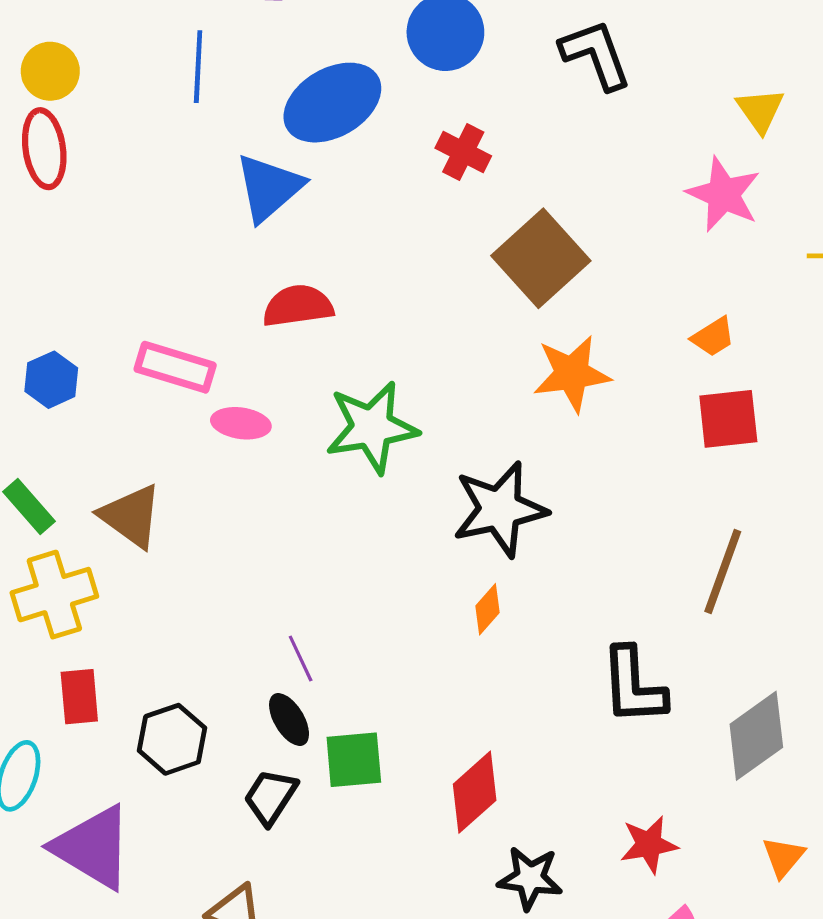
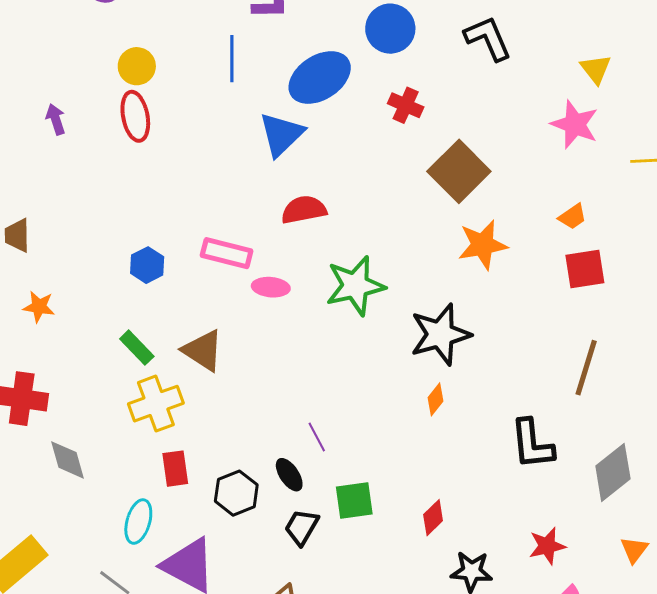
black ellipse: (289, 719) -> (289, 475), moved
red diamond: (475, 792) -> (433, 518), size x0.7

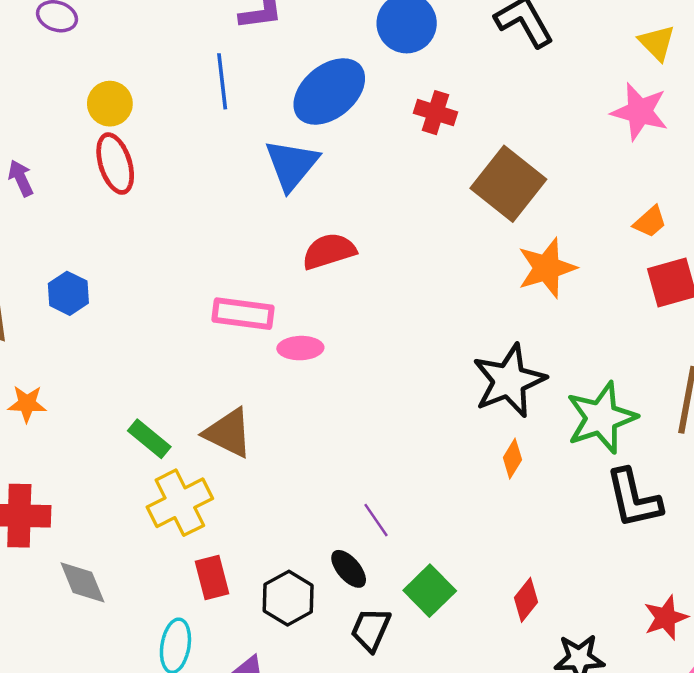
blue hexagon: (147, 265) -> (68, 293), moved
green star: (355, 286) -> (601, 418), moved
green square: (354, 501) -> (430, 591), turned -30

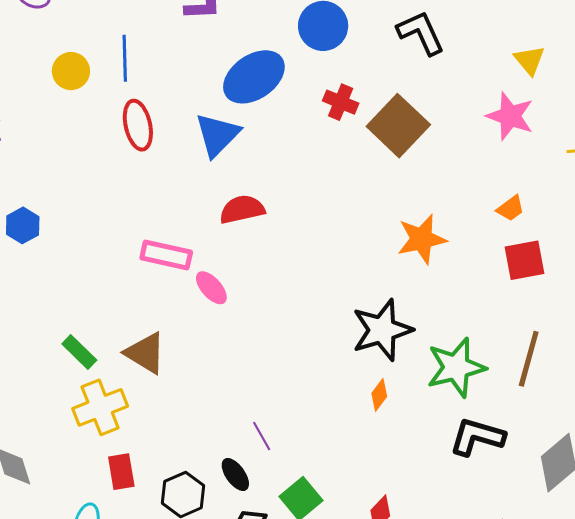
blue line: (222, 81) -> (125, 58), moved
red ellipse: (115, 164) -> (138, 125), moved
brown square: (508, 184) -> (398, 126), moved
pink ellipse: (300, 348) -> (211, 288), turned 45
black L-shape: (634, 498) -> (477, 437), turned 114

